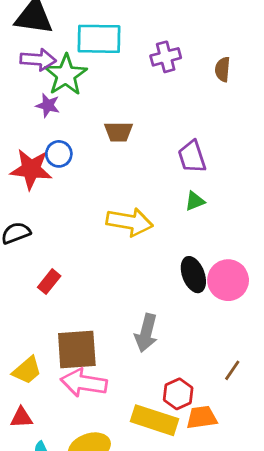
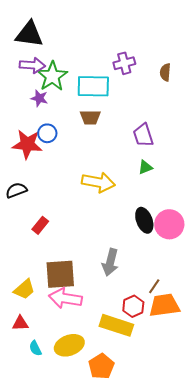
cyan rectangle: (99, 39) -> (93, 86), moved
brown line: (232, 370) -> (154, 286), moved
orange trapezoid: (202, 417) -> (164, 305), moved, size x1.4

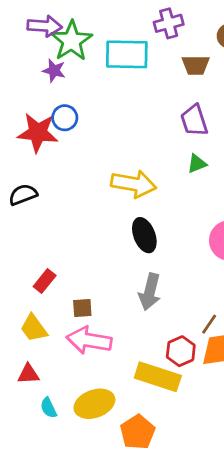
brown trapezoid: (90, 117) -> (196, 65), moved
black ellipse: (144, 220) -> (144, 235), moved
red rectangle: (40, 225) -> (45, 281), moved
brown square: (60, 274) -> (82, 308), size x0.5
yellow trapezoid: (24, 289) -> (34, 328), turned 95

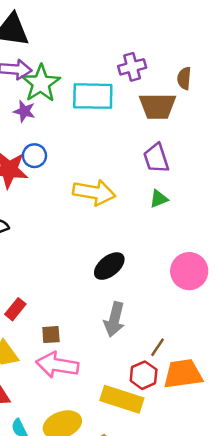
brown trapezoid: (196, 65) -> (157, 106), size x1.4
yellow arrow: (134, 184) -> (94, 192), moved
black ellipse: (144, 235) -> (109, 266), turned 72
brown line: (209, 324) -> (157, 347), moved

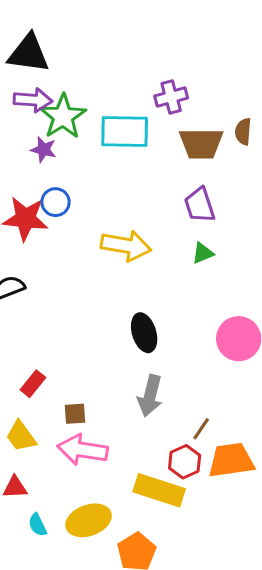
brown semicircle: (184, 78) -> (243, 132), moved
black ellipse: (109, 266) -> (144, 333), turned -68

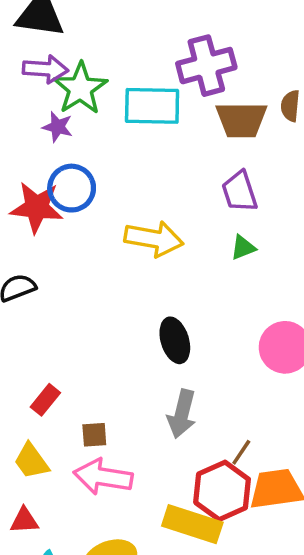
purple cross: (171, 97) -> (206, 66), size x1.5
blue circle: (56, 202) -> (72, 188), size x1.4
red hexagon: (185, 462) -> (222, 491), size x1.5

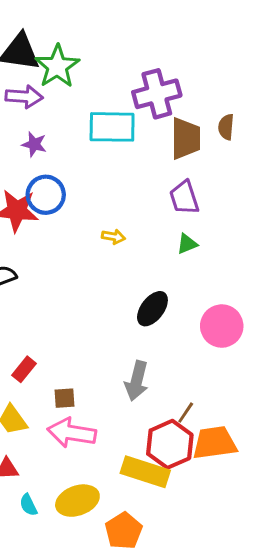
green star: (80, 88) -> (57, 66), moved
brown trapezoid: (241, 120) -> (186, 138), turned -90
yellow arrow: (154, 239) -> (114, 237), size x0.5
black ellipse: (175, 340) -> (152, 309), moved, turned 54

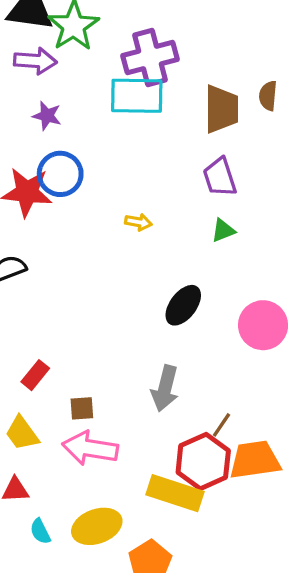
purple cross: (157, 94) -> (150, 58), moved

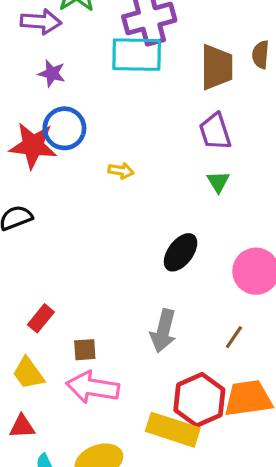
yellow arrow: (138, 222) -> (121, 171), moved
green triangle: (223, 230) -> (218, 182), turned -40
brown line: (221, 425) -> (234, 337), moved

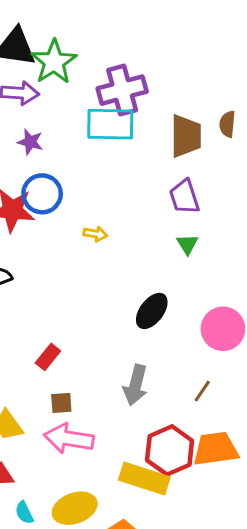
red rectangle: (41, 318) -> (48, 357), moved

